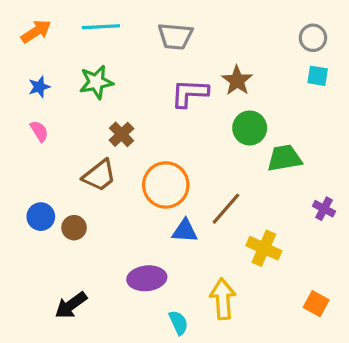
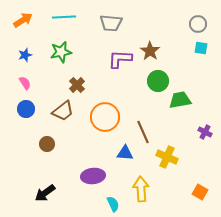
brown line: (226, 209) -> (143, 132), turned -65
blue circle: (41, 217) -> (26, 109), moved
blue triangle: (185, 231) -> (125, 153), moved

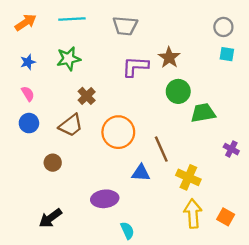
yellow arrow: (141, 189) -> (193, 214), moved

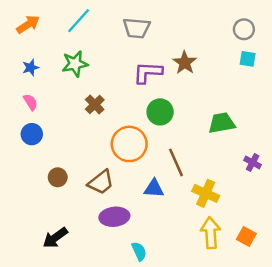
cyan line: (72, 19) -> (79, 21), turned -45
green circle: (178, 91) -> (160, 112), moved
brown trapezoid: (71, 125) -> (101, 182), moved

